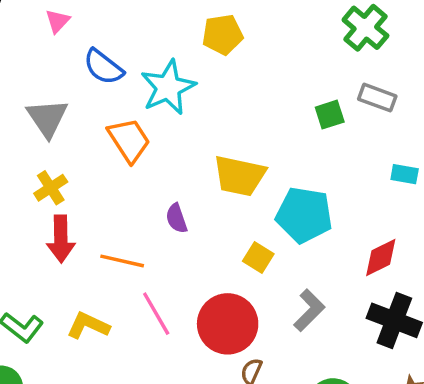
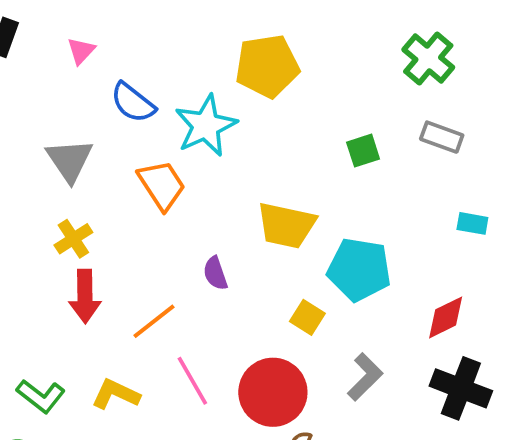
yellow pentagon: (222, 35) -> (267, 66), size x1.4
green square: (330, 115) -> (363, 151), moved
orange line: (122, 261) -> (154, 321), turned -51

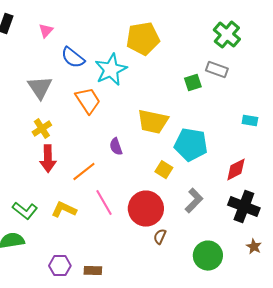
gray rectangle: (442, 137) -> (217, 70), moved

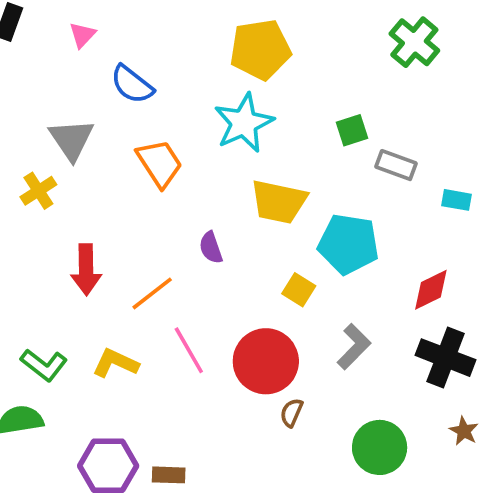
cyan star: (111, 70) -> (244, 123), moved
gray rectangle: (217, 70) -> (396, 165), moved
yellow cross: (42, 129) -> (38, 191), moved
purple hexagon: (60, 266) -> (108, 466), size x1.4

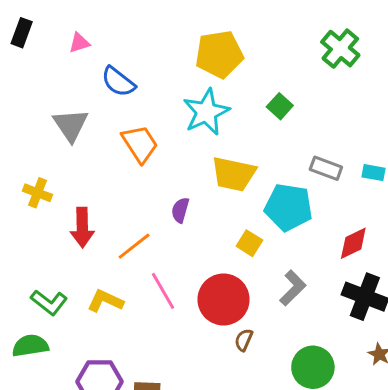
pink triangle: (82, 35) -> (79, 43), turned 30
green square: (352, 130) -> (280, 106), moved, turned -30
gray rectangle: (396, 165) -> (326, 168), moved
yellow cross: (38, 191) -> (37, 193), moved, turned -36
purple semicircle: (211, 248) -> (180, 210), turned 35

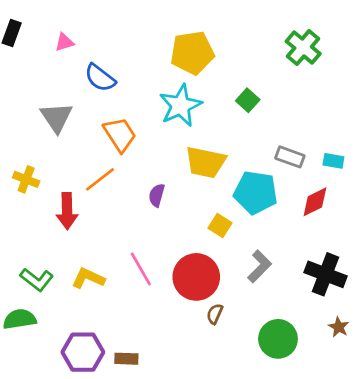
red diamond: (353, 243) -> (315, 202), moved
orange line: (134, 246) -> (100, 179), moved

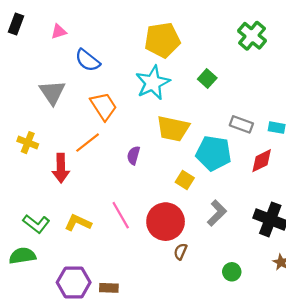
green circle: (278, 339) -> (232, 272), size x0.6

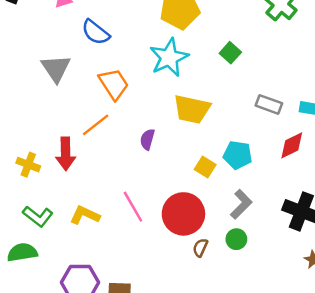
yellow cross: (28, 143) -> (28, 165), moved
cyan pentagon: (214, 153) -> (238, 155), moved, size x0.7
green circle: (232, 272) -> (236, 239), moved

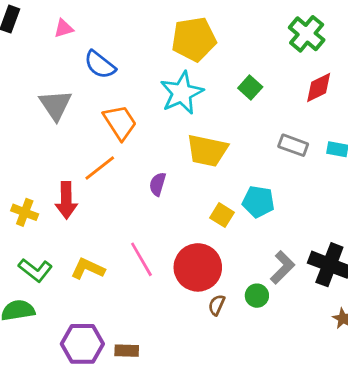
red diamond: (292, 145) -> (319, 87), moved
gray L-shape: (241, 204) -> (282, 267), moved

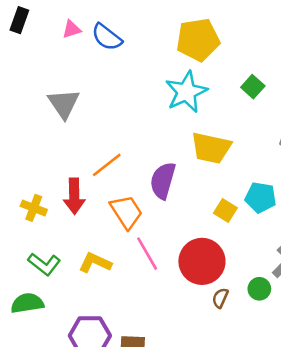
blue semicircle: (100, 65) -> (107, 37), moved
orange trapezoid: (120, 122) -> (126, 212), moved
purple semicircle: (158, 184) -> (163, 181), size x1.6

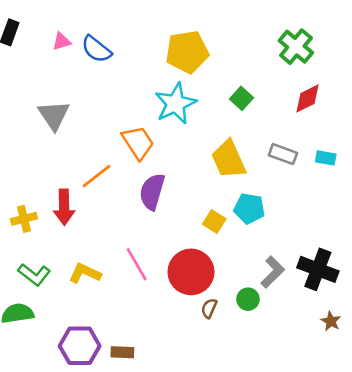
yellow trapezoid: (211, 148) -> (229, 159), moved, turned 54
yellow cross: (34, 208) -> (24, 219), turned -35
orange trapezoid: (126, 212) -> (138, 142), moved

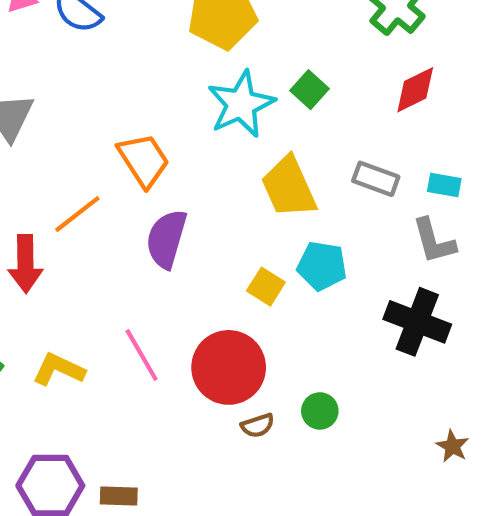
cyan star: (175, 104) -> (241, 104), moved
black cross: (318, 269) -> (417, 322), moved
gray L-shape: (273, 272) -> (434, 241), moved, turned 120
brown semicircle: (209, 308) -> (258, 425), turned -132

